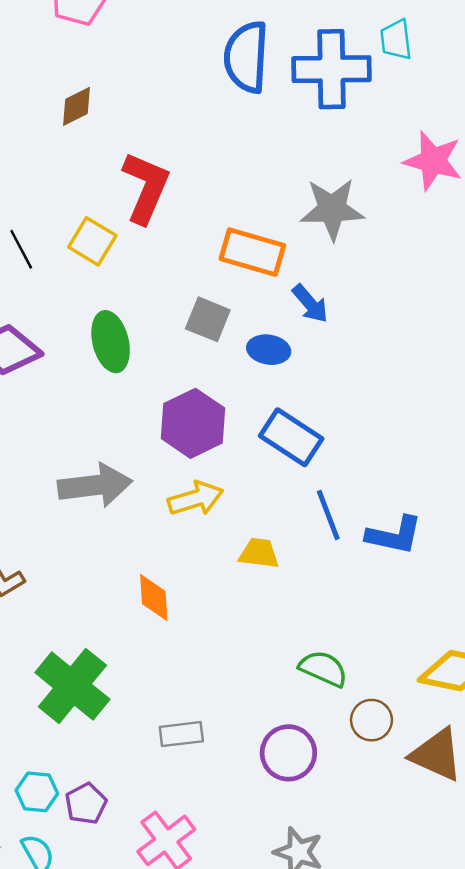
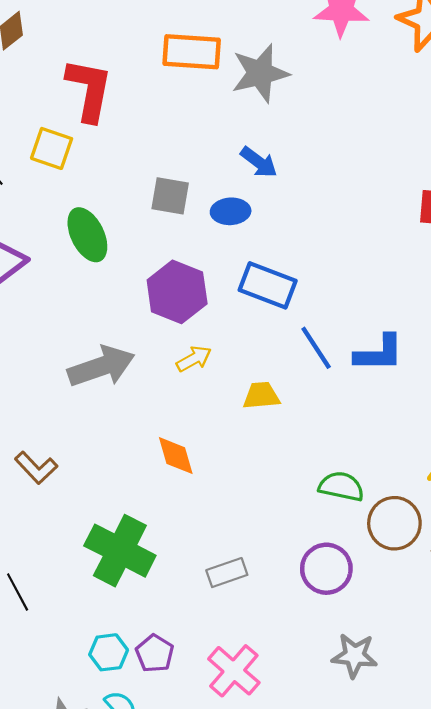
orange rectangle: (252, 252) -> (192, 52), moved
yellow arrow: (196, 498) -> (194, 359), size x0.7
brown circle: (371, 720) -> (394, 523), size x1.4

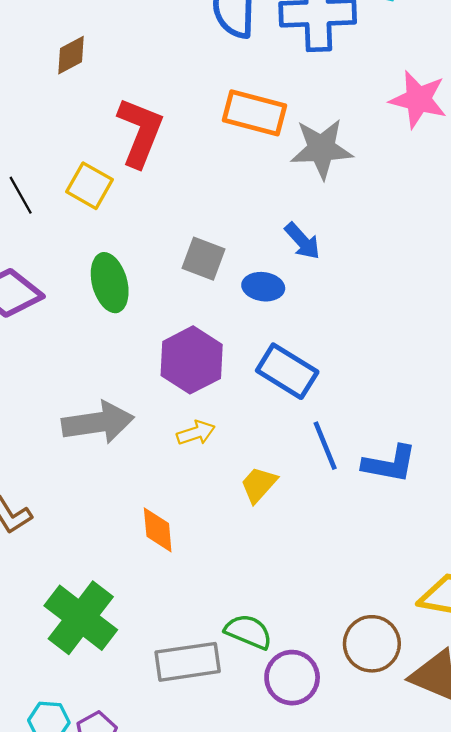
yellow trapezoid: (261, 396) -> (259, 485), turned -54
green semicircle: (341, 486) -> (248, 632), moved
gray rectangle: (227, 573) -> (188, 662), size x1.5

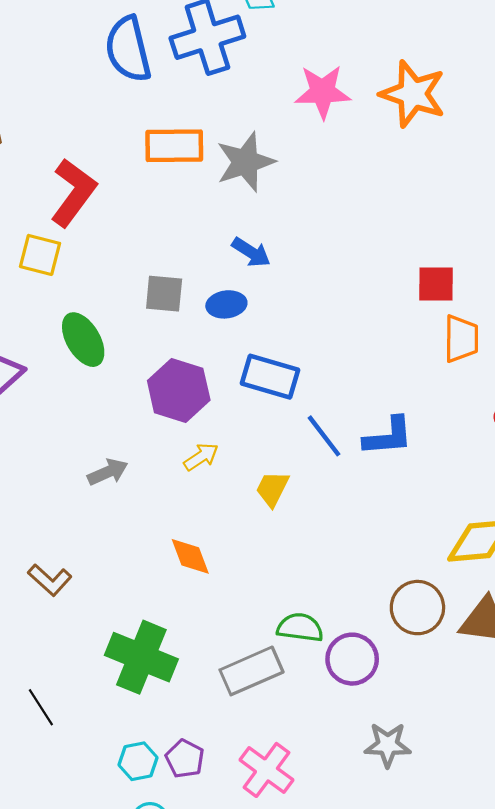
red L-shape: (140, 132) -> (73, 193), turned 30
gray arrow: (98, 422) -> (108, 472), size x0.6

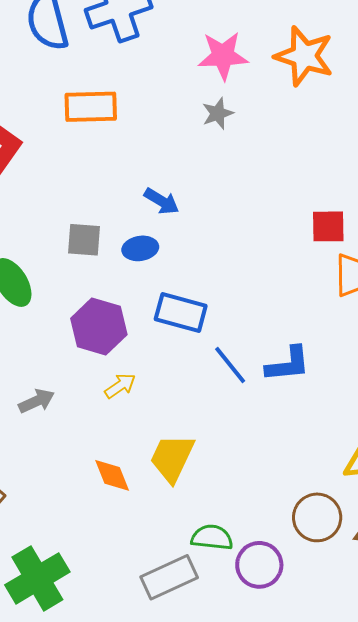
gray star: (245, 162) -> (218, 113), moved, size x0.6
yellow trapezoid: (272, 489) -> (172, 458), moved, size x1.5
green cross: (141, 657) -> (37, 578), moved, turned 38

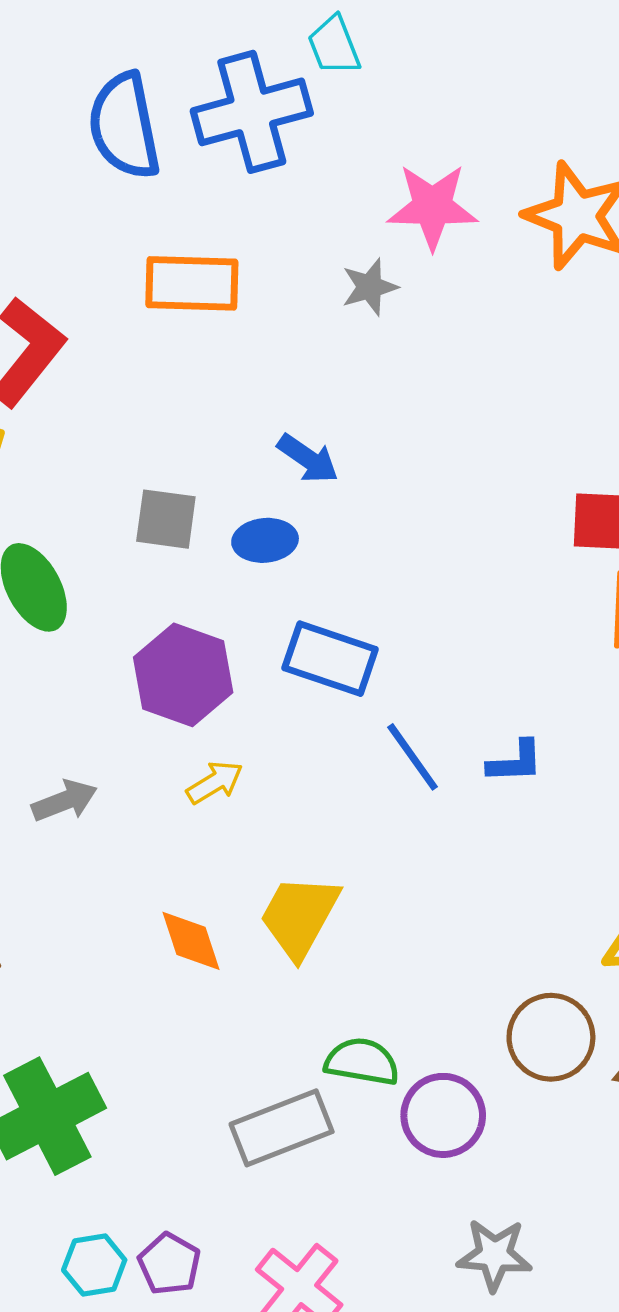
gray star: (218, 113) -> (370, 287), moved
blue L-shape: (288, 364) -> (515, 762), size x0.7

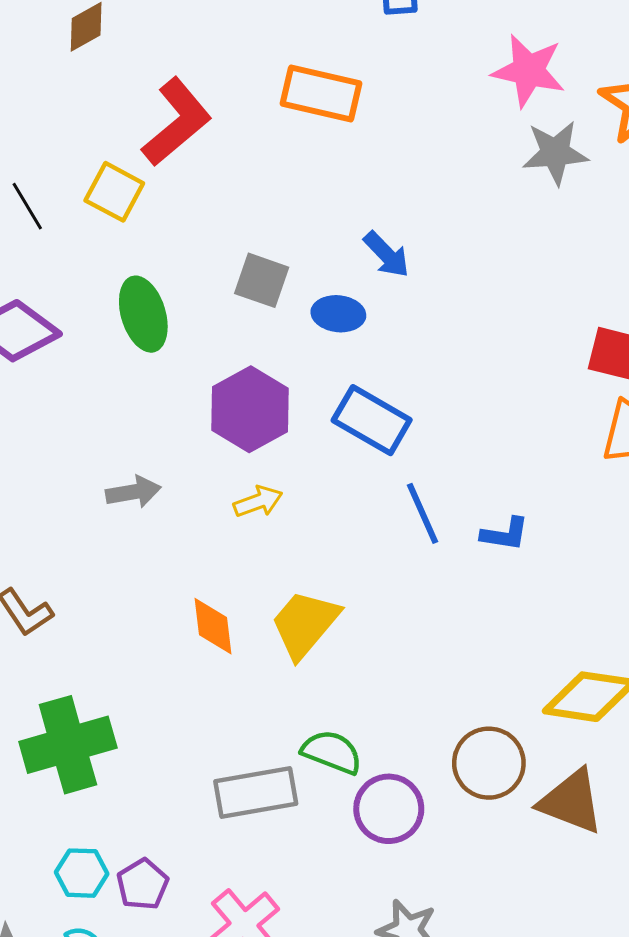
gray star: (370, 287) -> (555, 153), moved, size x1.4

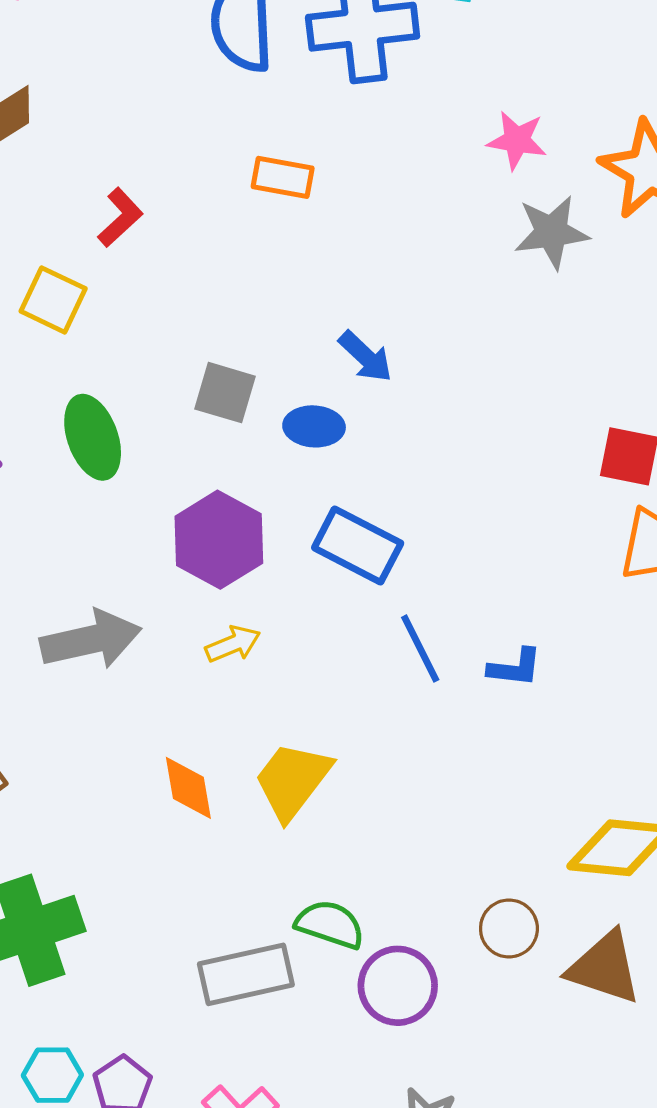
pink star: (529, 71) -> (517, 140), size x0.7
orange rectangle: (321, 94) -> (283, 177), size x0.7
red L-shape: (177, 122) -> (120, 217), size x0.6
gray arrow: (133, 492) -> (91, 640), size x1.6
brown circle: (489, 763) -> (509, 928), size x0.7

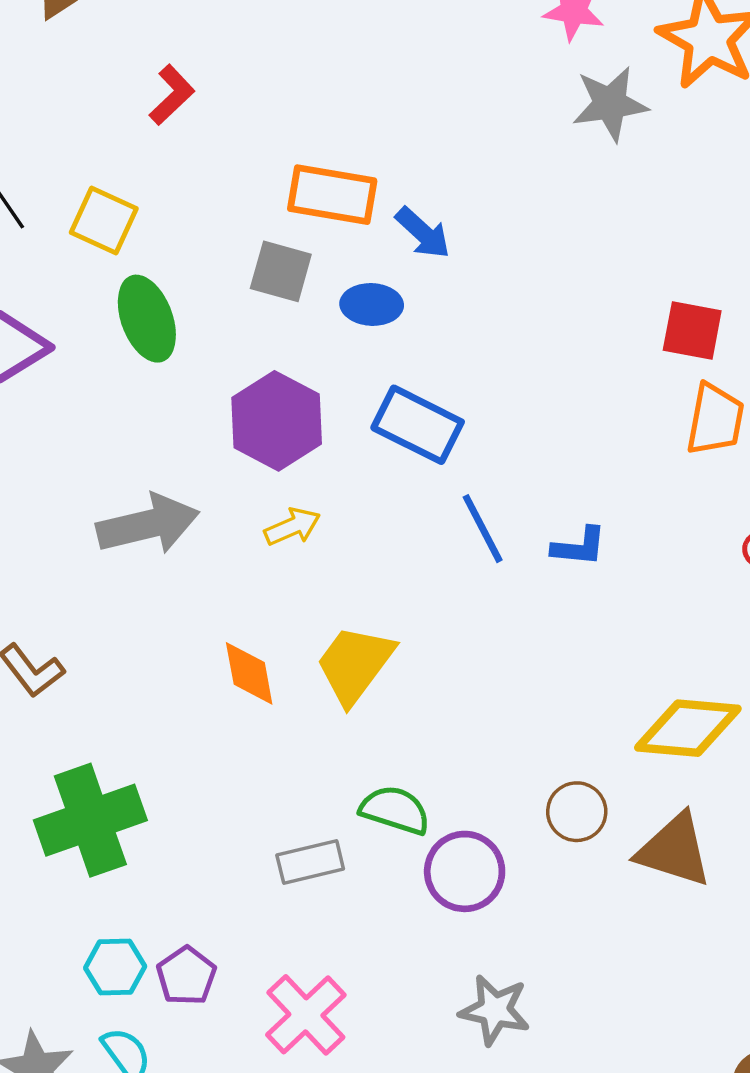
orange rectangle: (283, 177) -> (332, 195), moved, size x1.4
yellow square: (53, 300) -> (104, 221), moved
gray rectangle: (246, 974) -> (310, 862), size x0.7

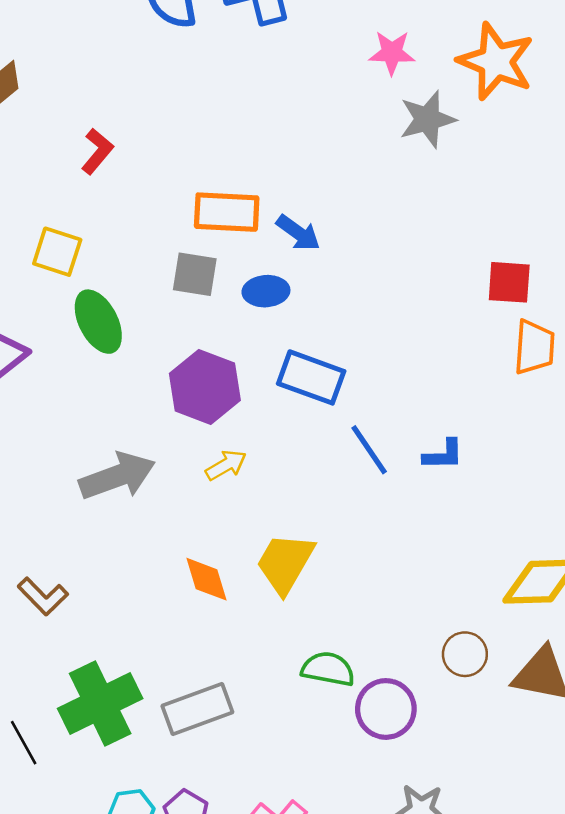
gray rectangle: (310, 862) -> (197, 709), moved, size x1.4

